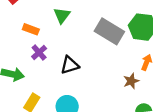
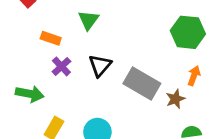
gray rectangle: (109, 31) -> (142, 83), moved
black triangle: (70, 65) -> (100, 66), moved, turned -30

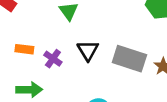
orange rectangle: (51, 38) -> (24, 49), moved

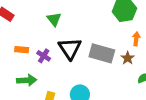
black triangle: (88, 50) -> (70, 48), size x1.4

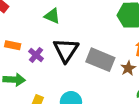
green triangle: (54, 19) -> (52, 16), turned -35

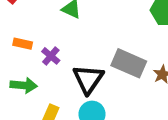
black triangle: (66, 50) -> (88, 79), moved

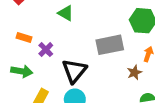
gray rectangle: (129, 63) -> (110, 45), moved, turned -40

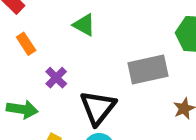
orange rectangle: (24, 38) -> (26, 44), moved, turned 40

